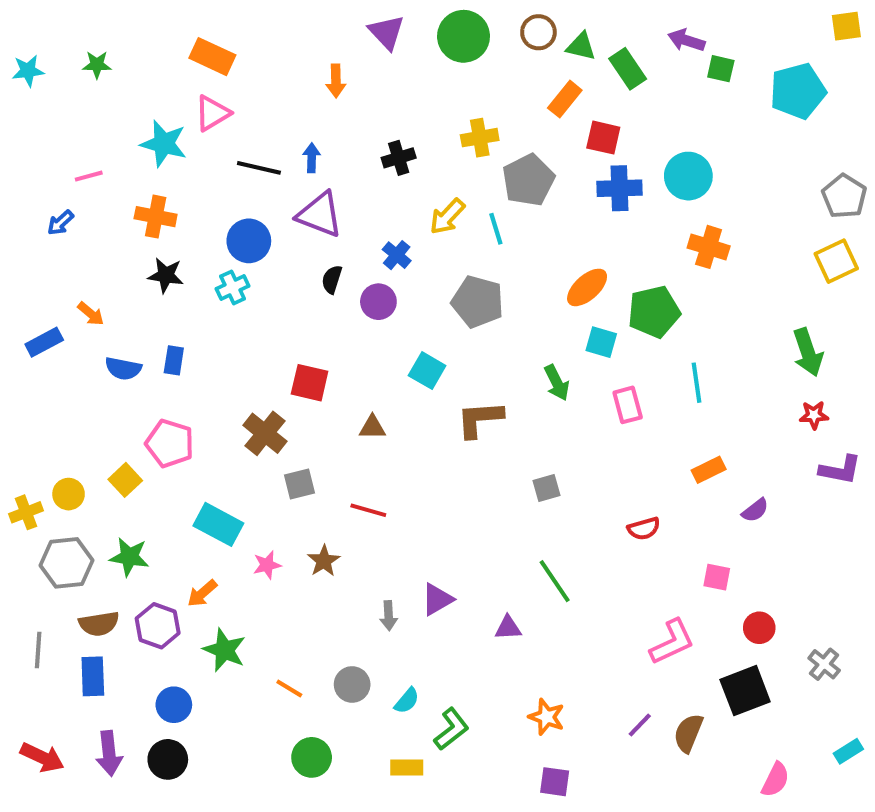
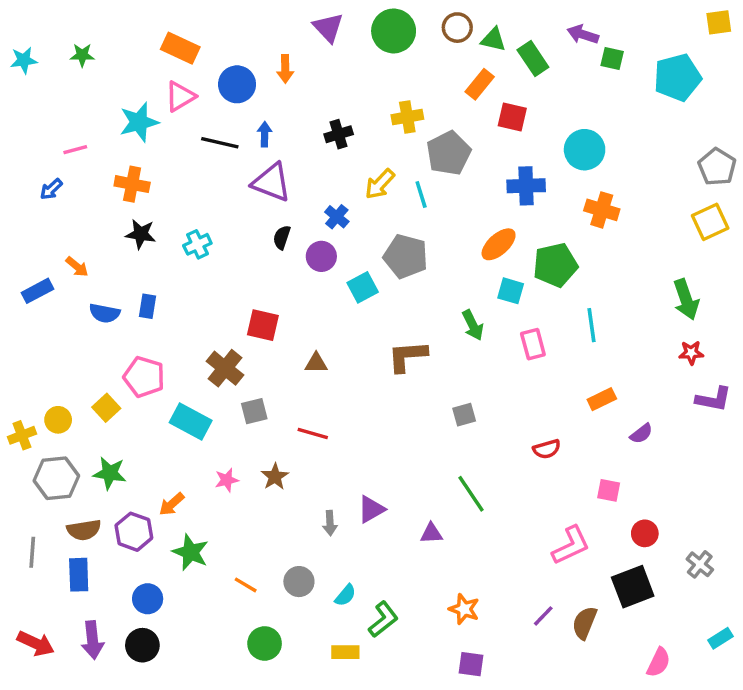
cyan star: (164, 144) -> (139, 122), turned -30
blue cross: (619, 188) -> (526, 186), moved
blue circle: (249, 241) -> (237, 84), moved
cyan square: (427, 371) -> (363, 287), moved, turned 32
cyan rectangle: (218, 524) -> (191, 422), moved

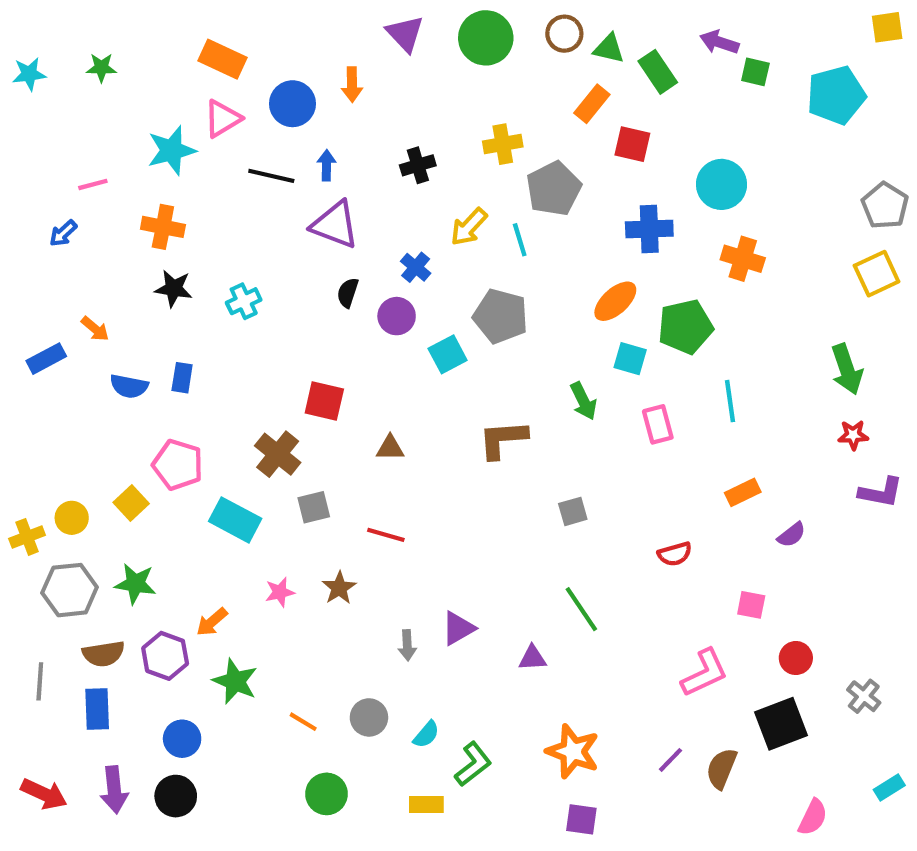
orange star: (464, 609) -> (573, 751), size x1.4

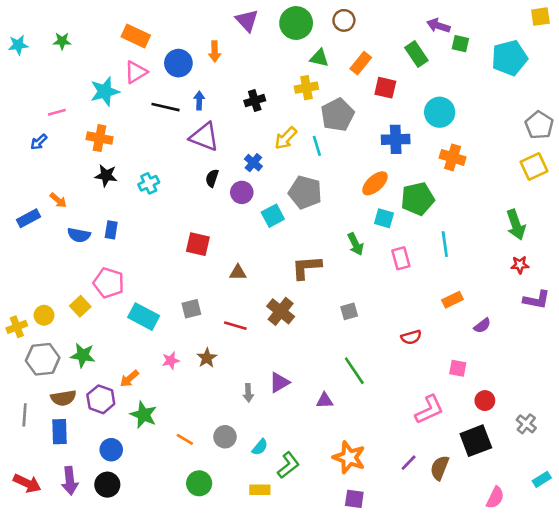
green triangle: (609, 49) -> (319, 58), moved
green rectangle: (658, 72) -> (416, 54), moved
brown cross: (278, 454) -> (281, 311), moved

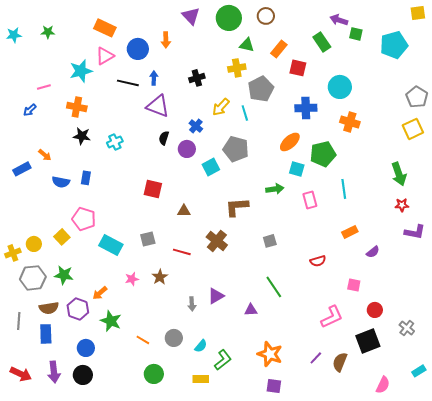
green arrow: (356, 244) -> (275, 189), turned -72

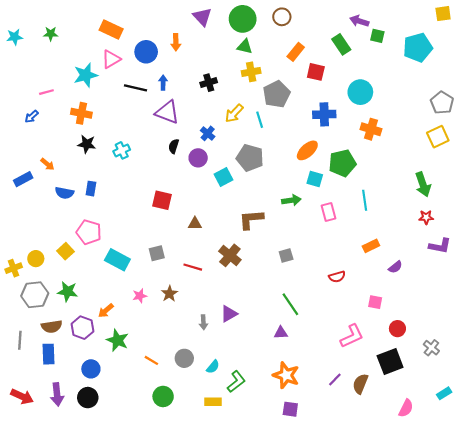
green triangle: (247, 45) -> (245, 46), moved
purple triangle: (251, 310) -> (281, 333), moved

